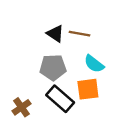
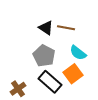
gray pentagon: (53, 67) -> (44, 56), turned 30
orange square: (88, 89) -> (73, 74), turned -30

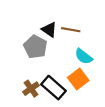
gray pentagon: (44, 56) -> (35, 47), moved
brown cross: (18, 89) -> (31, 89), moved

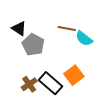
black triangle: (49, 30) -> (19, 28), moved
cyan semicircle: (84, 56) -> (84, 39), moved

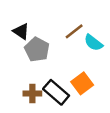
brown line: (67, 28) -> (74, 31), turned -48
brown cross: (29, 84) -> (32, 93), turned 35

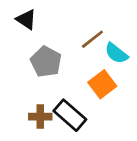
black triangle: (21, 31) -> (26, 19), moved
orange square: (82, 83) -> (102, 84), moved

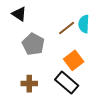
cyan semicircle: (116, 53) -> (84, 24), moved, turned 54
black rectangle: (70, 115) -> (67, 83), moved

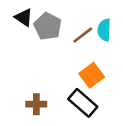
gray pentagon: (33, 44) -> (48, 26), moved

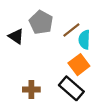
black triangle: (24, 17) -> (16, 36), moved
cyan semicircle: (104, 30) -> (84, 40), moved

